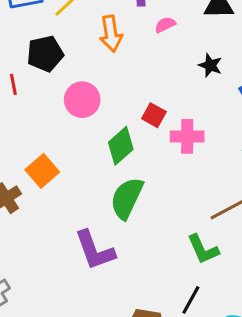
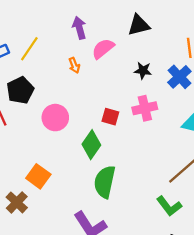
pink semicircle: (165, 25) -> (103, 49), size x1.5
orange arrow: (111, 34) -> (74, 65), moved, size x0.6
pink cross: (187, 136) -> (145, 108), moved

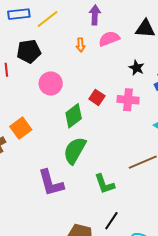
green L-shape: (169, 206) -> (104, 184), moved

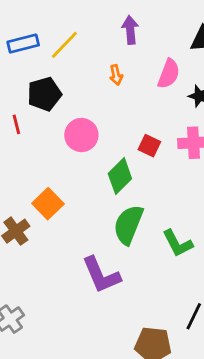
pink semicircle: (109, 39) -> (169, 74), moved, turned 140
green L-shape: (104, 184) -> (178, 243), moved

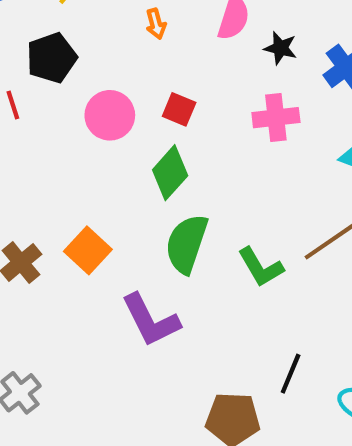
red square: (149, 146) -> (179, 109), moved
orange square: (48, 204) -> (88, 250), moved

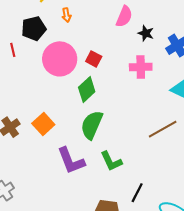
orange arrow: (156, 24) -> (66, 15), moved
pink circle: (110, 115) -> (60, 59), size x1.4
green L-shape: (261, 267) -> (111, 161), moved

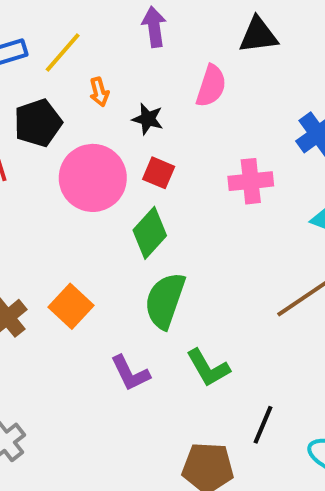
black star: (146, 33) -> (148, 119), moved
purple L-shape: (71, 161) -> (130, 373), size x0.7

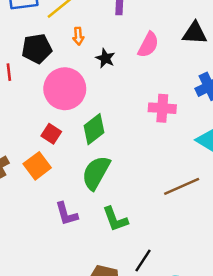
black triangle: (258, 35) -> (195, 33), moved
red square: (159, 173) -> (51, 134), moved

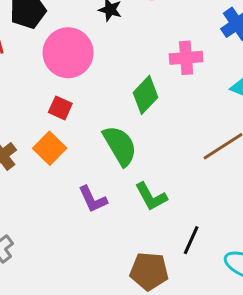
green diamond: (94, 129) -> (146, 95), moved
green semicircle: (96, 173) -> (120, 146), turned 129

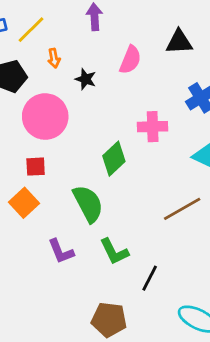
red square: (60, 108) -> (36, 167), turned -30
black line: (191, 240) -> (150, 278), moved

